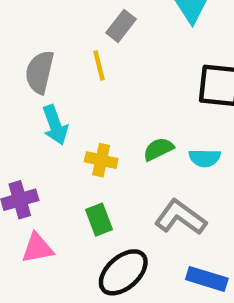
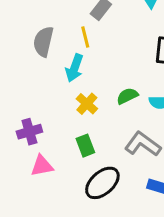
cyan arrow: (55, 125) -> (74, 68), moved, turned 40
yellow cross: (101, 160) -> (87, 104), turned 30

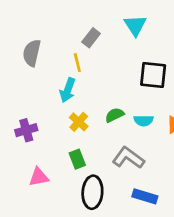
gray semicircle: (43, 42) -> (32, 53), moved
purple cross: (29, 132) -> (26, 130), moved
black ellipse: (102, 183) -> (92, 192), turned -44

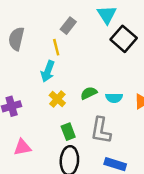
black square: (153, 75) -> (124, 39), moved, turned 35
gray L-shape: (128, 158) -> (101, 130), turned -116
green rectangle: (77, 159) -> (68, 132), moved

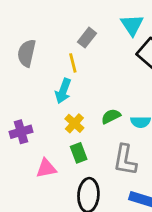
green rectangle: (68, 132) -> (79, 153), moved
pink triangle: (22, 147) -> (46, 168), moved

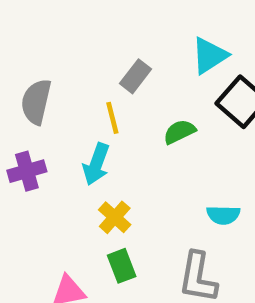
cyan triangle: (132, 25) -> (209, 55), turned 30
green semicircle: (111, 116) -> (179, 132), moved
purple cross: (21, 132) -> (27, 171), moved

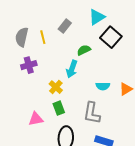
yellow line: (112, 118) -> (43, 37), moved
cyan arrow: (96, 164) -> (72, 69), moved
purple cross: (27, 171) -> (29, 65), moved

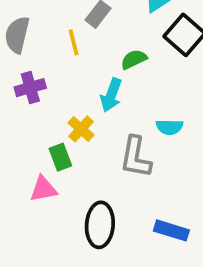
yellow line: (43, 37) -> (74, 42), moved
green rectangle: (59, 108) -> (60, 157), moved
gray L-shape: (92, 113) -> (136, 157), moved

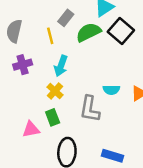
green semicircle: (134, 59) -> (89, 32), moved, size x1.5
cyan arrow: (111, 95) -> (61, 66), moved
green rectangle: (60, 157) -> (53, 117), moved

